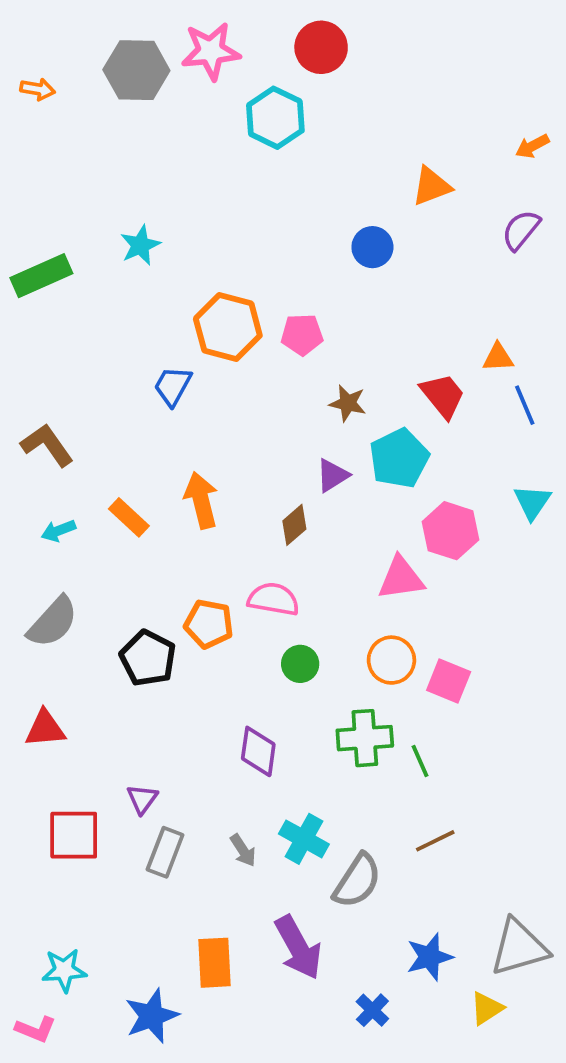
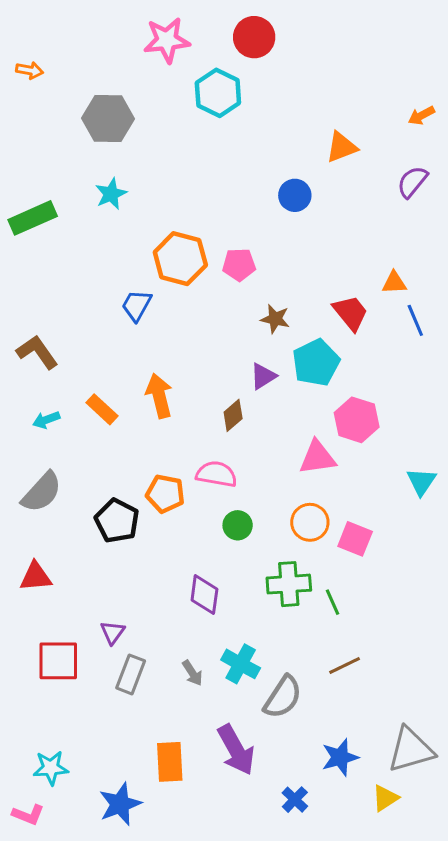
gray hexagon: (136, 70) -> (108, 118), moved
cyan triangle: (532, 502) -> (421, 482), moved

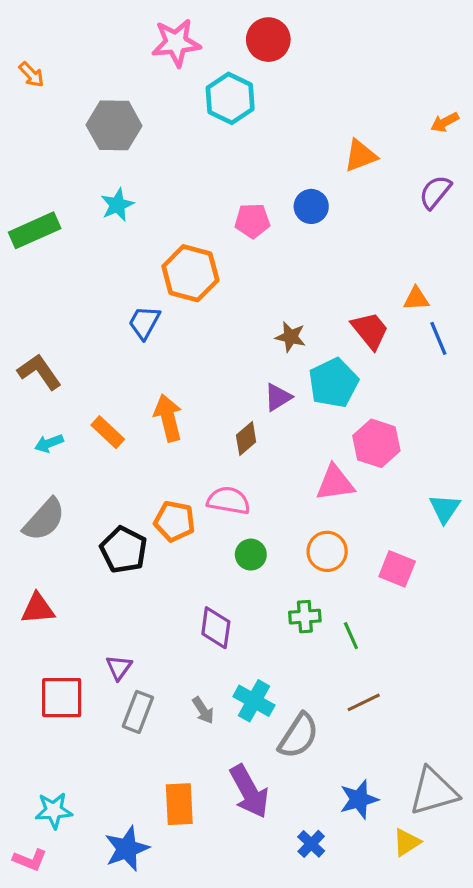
orange arrow: (30, 70) -> (31, 75), turned 36
pink pentagon: (239, 265) -> (252, 221), moved
pink square: (355, 539) -> (397, 569), moved
green cross: (289, 584) -> (305, 617), size x0.7

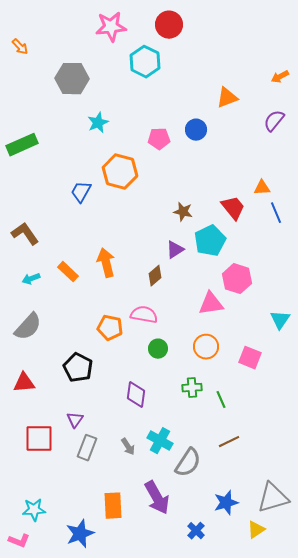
cyan star: (117, 205) -> (98, 123), moved
blue trapezoid: (144, 322) -> (81, 192), moved
black pentagon: (124, 550) -> (78, 368), moved

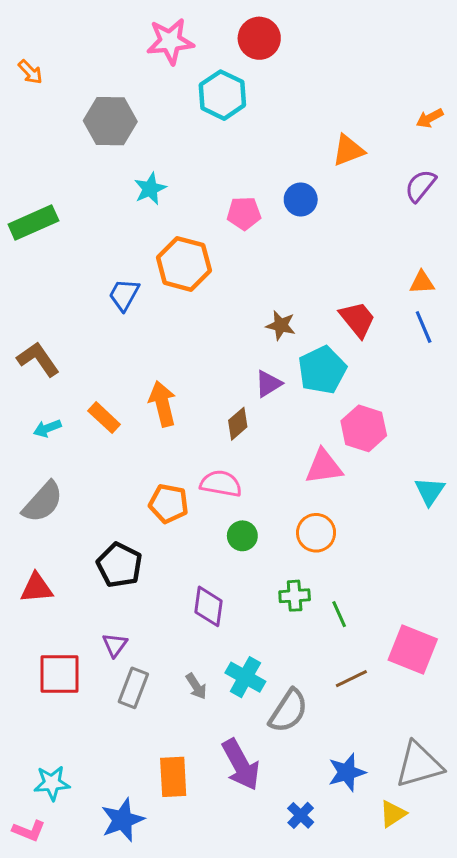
orange triangle: (262, 188) -> (422, 282), moved
pink square: (250, 358) -> (413, 649), moved, size x1.4

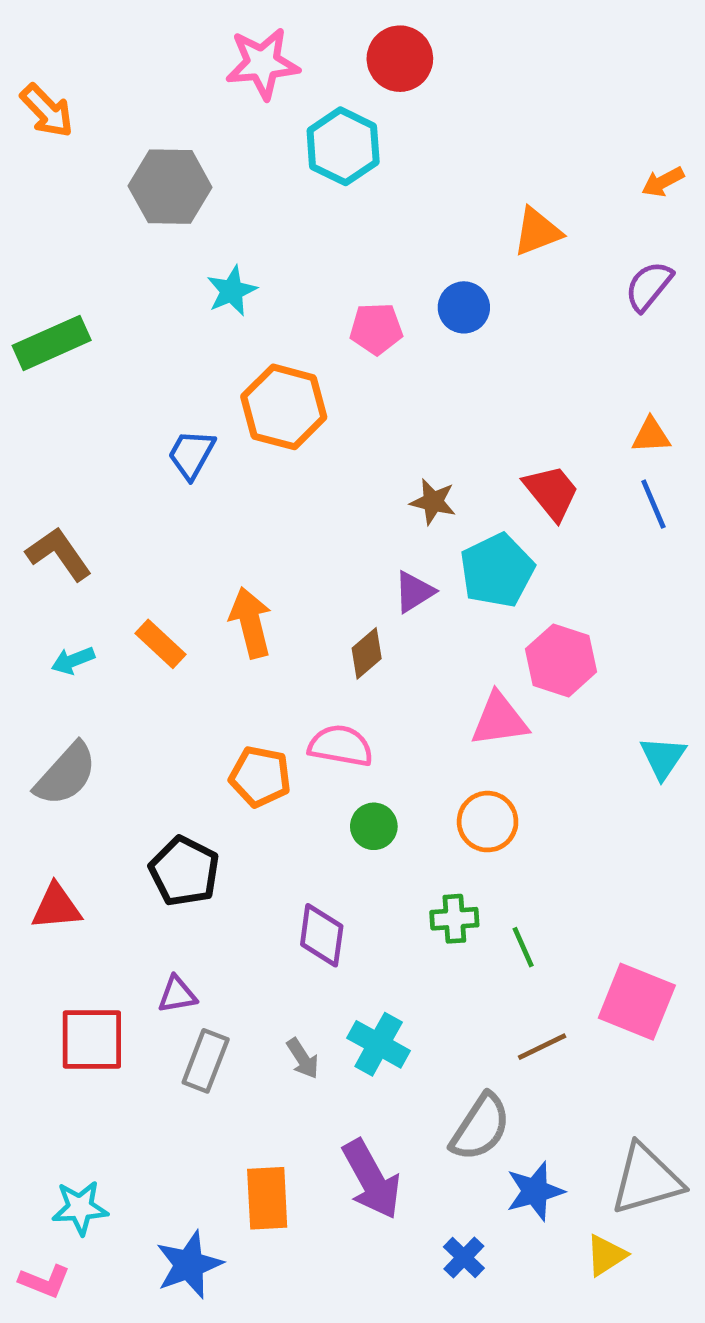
orange arrow: (30, 72) -> (47, 111), size x1.4
purple triangle: (115, 645) -> (177, 995), turned 44
gray semicircle: (288, 711) -> (480, 1127), moved

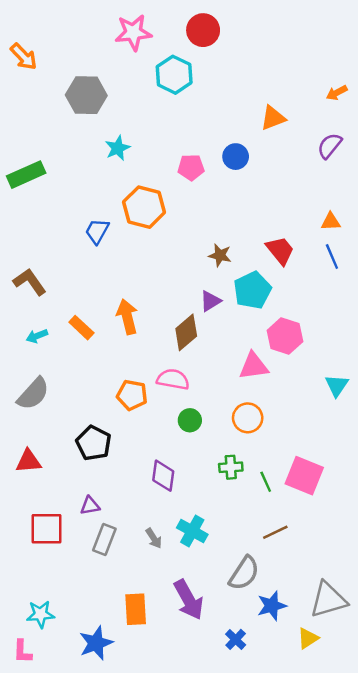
brown diamond: (367, 653) -> (186, 332), size x1.4
pink square: (637, 1002) -> (304, 476), moved
pink L-shape: (44, 1281) -> (22, 651), turned 70

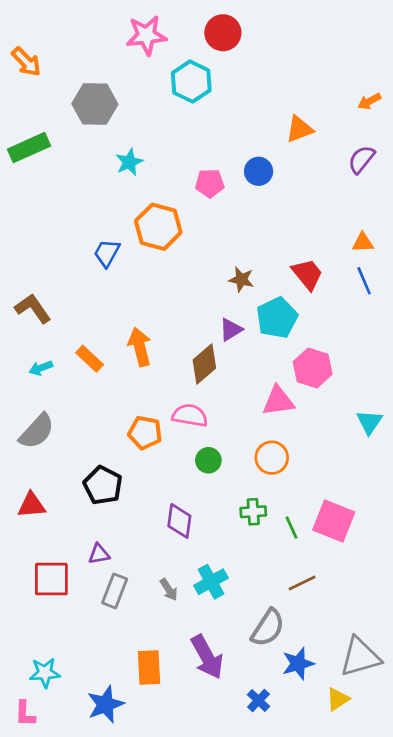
green rectangle: (26, 175) -> (29, 148), moved
cyan cross: (192, 531) -> (211, 582), turned 32

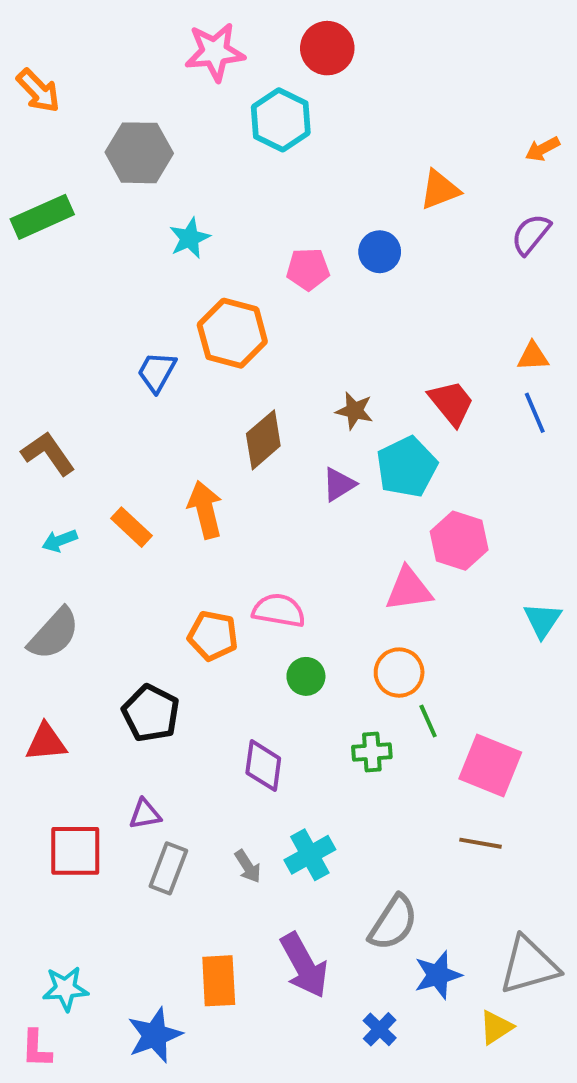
brown diamond: (204, 364) -> (263, 440), moved
green line: (292, 528) -> (428, 721), moved
brown line: (302, 583) -> (480, 843), moved, turned 36

